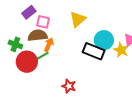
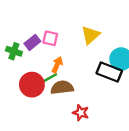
purple rectangle: (29, 12) -> (32, 42), moved
brown semicircle: (38, 35) -> (62, 87), moved
green cross: (15, 44) -> (14, 51), moved

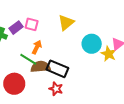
black rectangle: (109, 72) -> (57, 69), moved
green line: (48, 79) -> (28, 59), turned 60
red circle: (32, 85) -> (14, 84), moved

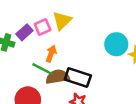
yellow triangle: (66, 23) -> (62, 21), moved
pink square: (32, 24) -> (43, 27), turned -32

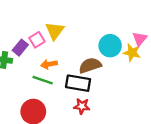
orange arrow: (51, 54) -> (49, 64), turned -112
brown semicircle: (57, 77) -> (90, 65), moved

